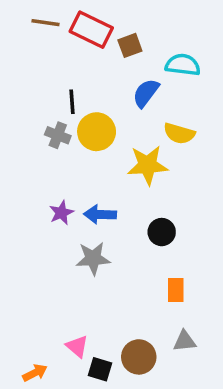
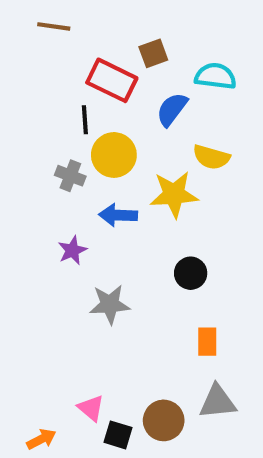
red rectangle: (91, 30) -> (112, 80), moved
gray cross: (58, 135) -> (70, 176), moved
blue arrow: (100, 214) -> (118, 215), moved
gray triangle: (185, 341) -> (218, 402), size x1.4

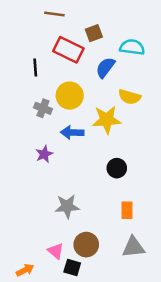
brown line: (54, 26) -> (54, 14), moved
black line: (85, 120) -> (35, 68), moved
gray star: (110, 304) -> (67, 206), moved
brown circle: (164, 420) -> (86, 245), moved

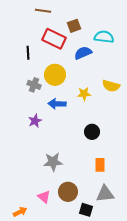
blue semicircle: (105, 68) -> (83, 53), turned 30
yellow semicircle: (130, 97) -> (111, 86), moved
yellow star: (107, 120) -> (84, 94), size x0.6
black square: (72, 268) -> (86, 210), moved

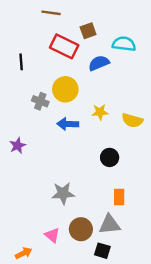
black line: (28, 53) -> (21, 62), moved
yellow semicircle: (111, 86) -> (132, 120), moved
purple star: (35, 121) -> (18, 146), moved
gray triangle: (105, 194) -> (110, 224), moved

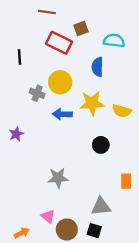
blue semicircle: (99, 63) -> (98, 67), moved, turned -66
yellow star: (100, 112) -> (92, 103), size x1.6
orange rectangle: (119, 197) -> (126, 181), moved
brown circle: (81, 229) -> (67, 229), moved

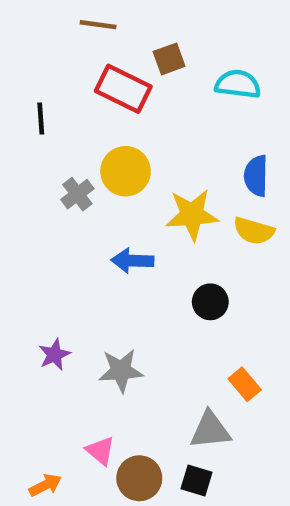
blue semicircle: (98, 67) -> (256, 176), moved
gray cross: (37, 93) -> (77, 194), turned 32
blue arrow: (62, 114) -> (132, 261), moved
purple star: (16, 134) -> (54, 355), moved
orange rectangle: (126, 181) -> (245, 384), moved, turned -40

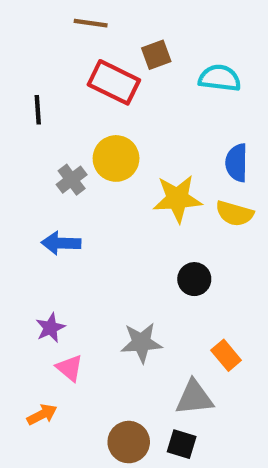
blue arrow: (132, 261) -> (61, 243), moved
gray star: (121, 371) -> (141, 343), moved
pink triangle: (100, 451) -> (69, 368), moved
orange arrow: (45, 485) -> (42, 415), moved

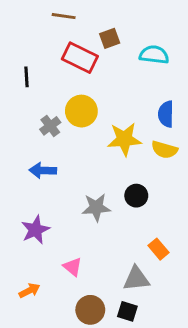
purple star: (50, 328) -> (35, 230), size x1.4
gray star: (141, 343) -> (96, 207), moved
pink triangle: (69, 368) -> (72, 267), moved

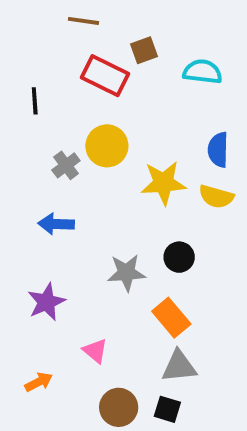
orange rectangle: (159, 249) -> (171, 318), moved, size x1.4

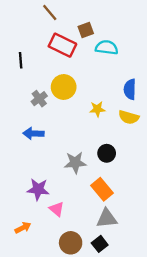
brown line: (83, 21) -> (50, 13), turned 42
cyan semicircle: (203, 72) -> (107, 47), moved
yellow star: (164, 183) -> (97, 109), size x0.6
purple star: (46, 302) -> (38, 189), moved, turned 30
black square: (167, 409) -> (100, 244), turned 35

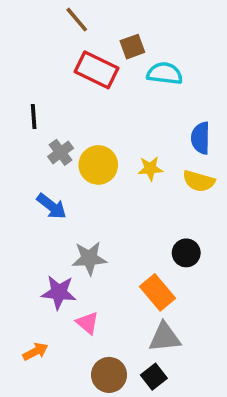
black line: (21, 60) -> (34, 117), moved
yellow circle: (64, 87) -> (98, 165), moved
blue arrow: (33, 134) -> (52, 206), turned -144
black circle: (107, 153) -> (186, 253), moved
gray star: (75, 163) -> (89, 258), moved

